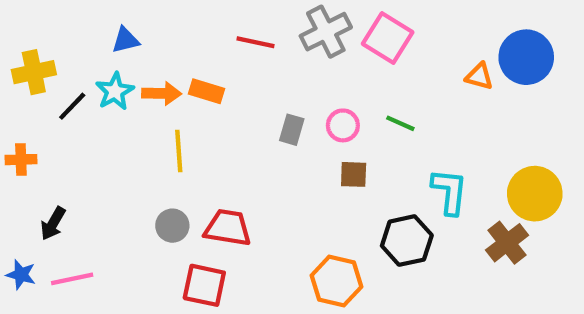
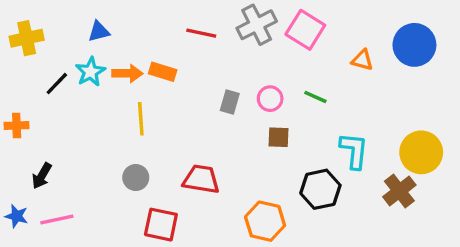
yellow cross: (34, 72) -> (27, 38), moved
orange triangle: (479, 76) -> (362, 60), moved
red trapezoid: (228, 228) -> (201, 179), moved

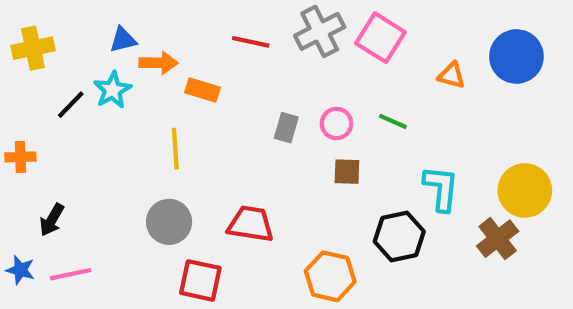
orange arrow: (127, 73) -> (159, 63), moved
gray circle: (136, 178) -> (169, 222), size x1.4

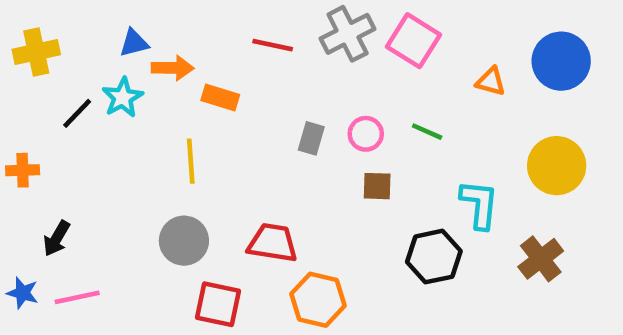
yellow circle: (525, 190) -> (557, 166), moved
orange hexagon: (330, 276) -> (318, 300), moved

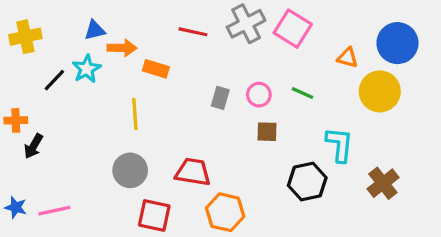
yellow circle: (557, 166) -> (380, 91), moved
black arrow: (57, 238) -> (33, 146), moved

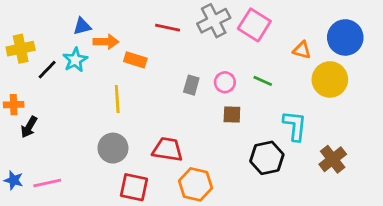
yellow cross: (25, 37) -> (21, 49), moved

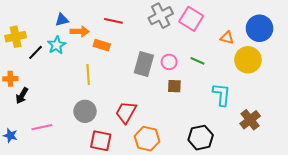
red line: (168, 28) -> (113, 21), moved
gray rectangle: (191, 85) -> (144, 64), size x1.6
red trapezoid: (168, 149) -> (126, 112), turned -70
black hexagon: (267, 158) -> (201, 138), moved
pink line: (47, 183) -> (42, 127), moved

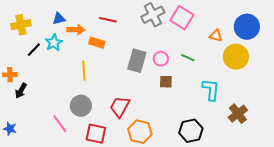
yellow cross: (16, 37) -> (21, 25), moved
pink line: (42, 127) -> (60, 124), moved, turned 66

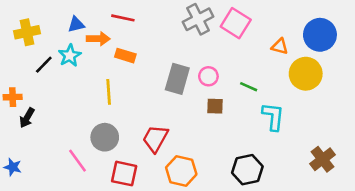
red line: (108, 20) -> (123, 18), moved
green line: (188, 58) -> (249, 87), moved
brown cross: (238, 114) -> (323, 159), moved

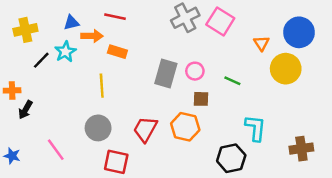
orange triangle: (280, 46) -> (261, 43), turned 42
cyan L-shape: (273, 116) -> (255, 128), moved
brown cross: (323, 159) -> (301, 149), turned 30
pink line: (78, 161) -> (56, 150), moved
orange hexagon: (181, 171) -> (185, 127), moved

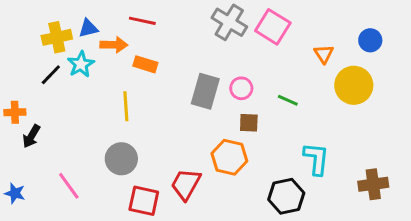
gray cross: (185, 18) -> (229, 22), turned -32
yellow cross: (25, 30) -> (57, 37), moved
blue circle: (299, 32) -> (370, 40), size x0.6
red trapezoid: (145, 129) -> (186, 184), moved

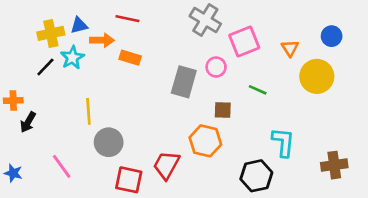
pink square: (273, 27) -> (244, 41), moved, turned 36
pink circle: (241, 88) -> (216, 67), moved
yellow line: (126, 106) -> (88, 111), moved

